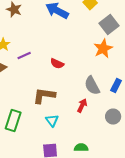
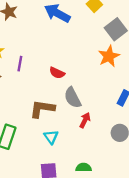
purple line: (24, 56) -> (20, 64), turned -56
gray semicircle: (92, 86) -> (73, 98), moved

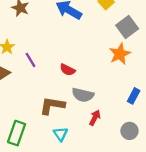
purple line: (20, 64) -> (30, 60), turned -42
gray semicircle: (73, 98) -> (83, 95), turned -50

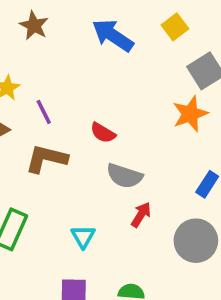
brown L-shape: (52, 106) -> (46, 159), moved
gray circle: (129, 131) -> (196, 241), size x1.5

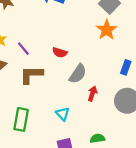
gray semicircle: (124, 176) -> (78, 74), turned -60

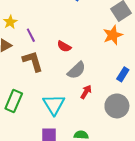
brown L-shape: (31, 75) -> (33, 61), turned 60
cyan triangle: (63, 114) -> (54, 105), size x1.6

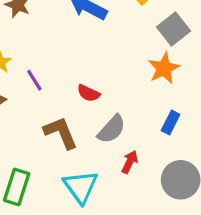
brown L-shape: (33, 61) -> (61, 133), moved
blue rectangle: (123, 74) -> (171, 122), moved

